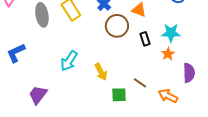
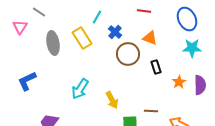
cyan star: (171, 33) -> (192, 48), moved
purple semicircle: (189, 73) -> (200, 85), moved
brown line: (140, 83) -> (151, 111), turned -32

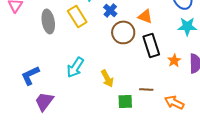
black rectangle: (156, 67) -> (151, 45), size x1.6
blue L-shape: (27, 81) -> (30, 75), moved

